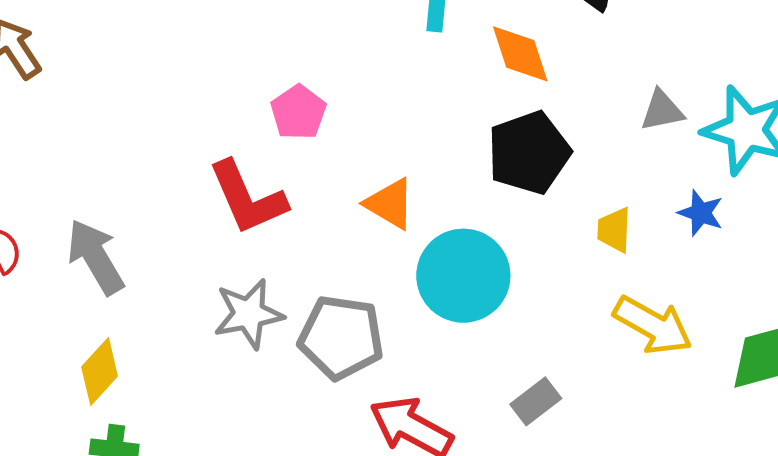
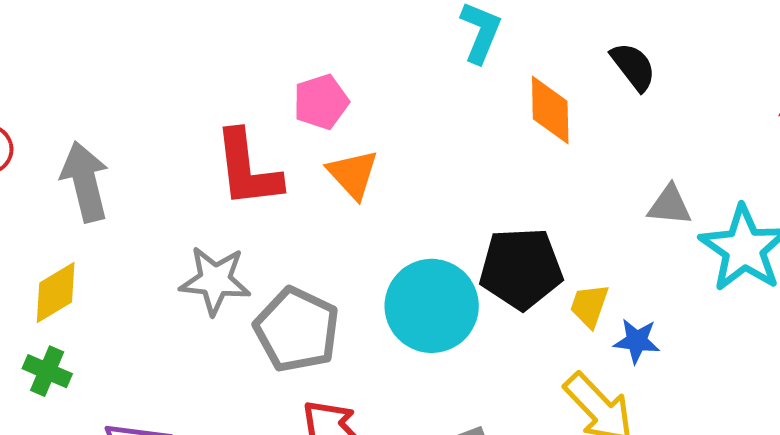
black pentagon: (529, 153) -> (521, 268), moved
orange triangle: (390, 204) -> (353, 174), moved
blue star: (701, 213) -> (637, 341), moved, turned -30

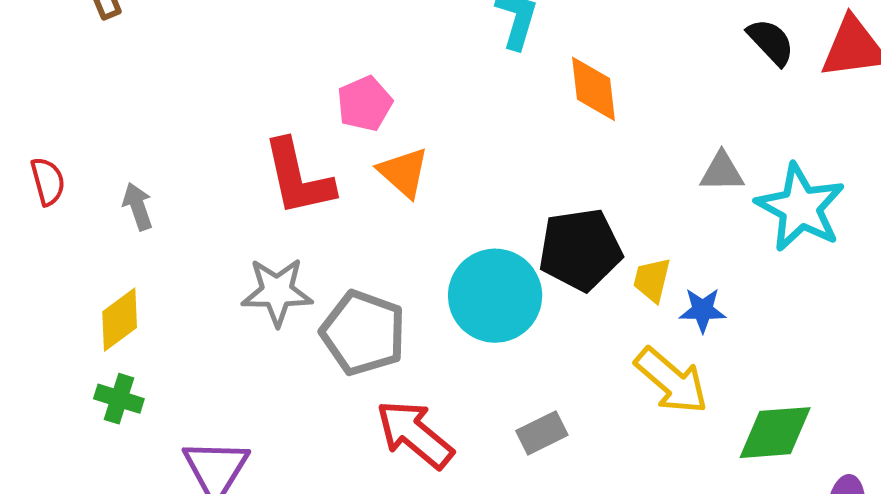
black semicircle: (633, 67) -> (771, 42), moved
gray arrow: (85, 182) -> (138, 206), size x0.6

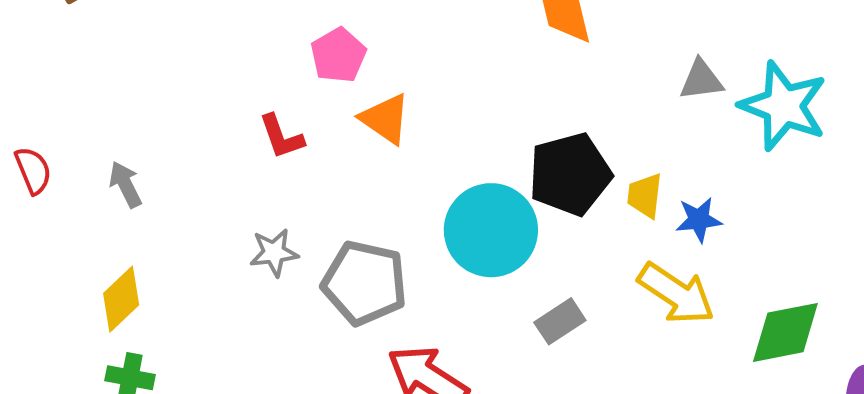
red L-shape: (298, 178) -> (281, 137), size x0.6
gray star: (277, 292) -> (274, 253), size x0.7
gray rectangle: (542, 433) -> (560, 321), moved

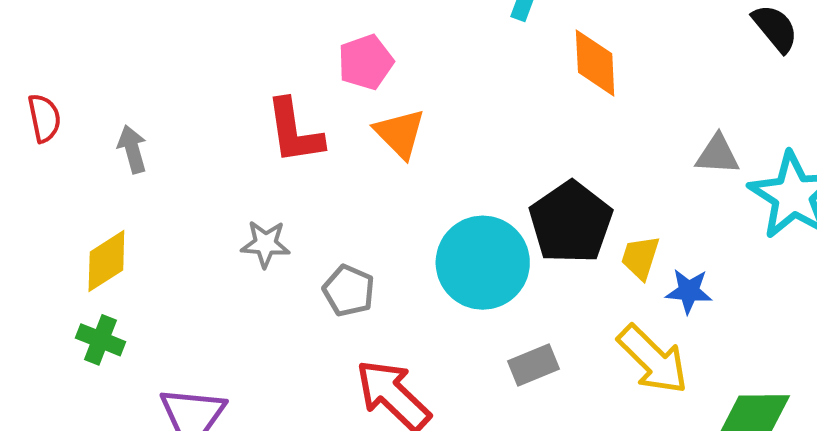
red L-shape: (281, 137) -> (294, 131), size x1.4
black pentagon: (570, 174) -> (571, 222), turned -30
gray pentagon: (365, 283) -> (349, 291), size x0.6

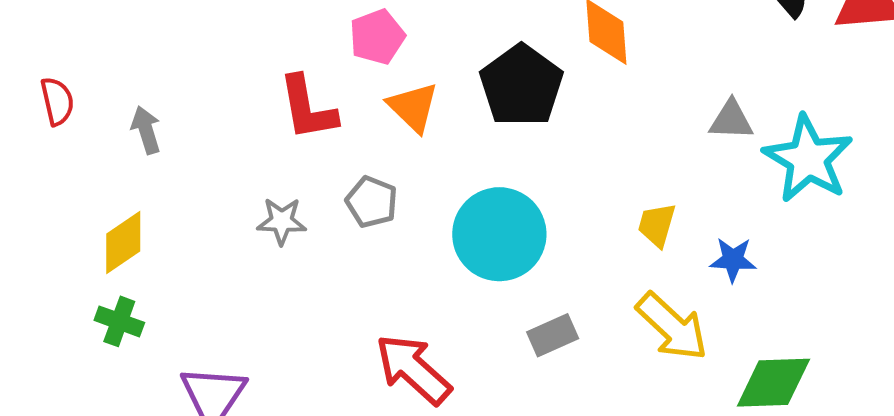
black pentagon: (571, 222) -> (521, 86), moved
gray pentagon: (349, 291) -> (372, 202), moved
blue star: (689, 291) -> (733, 260), moved

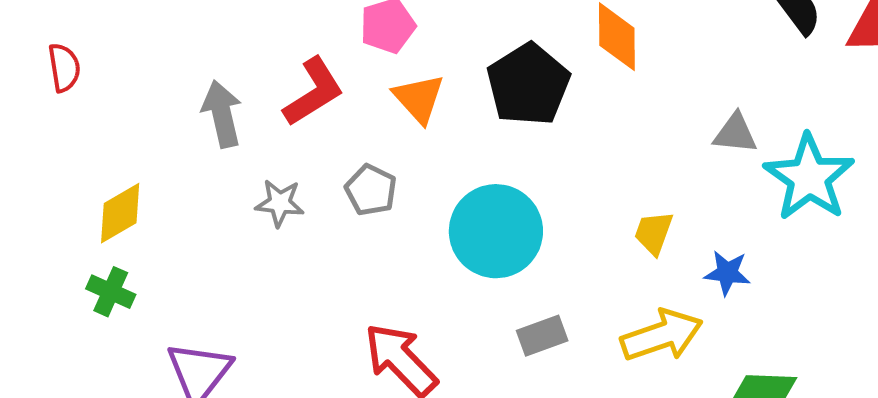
red L-shape: (308, 108) -> (313, 92), turned -116
gray arrow: (146, 130) -> (222, 114), moved, size x1.4
yellow arrow: (672, 327) -> (662, 335), turned -66

